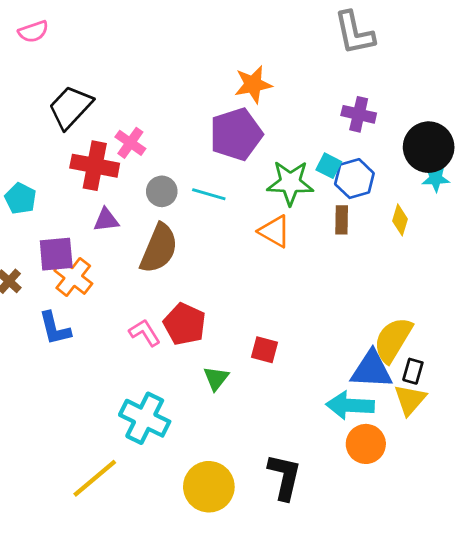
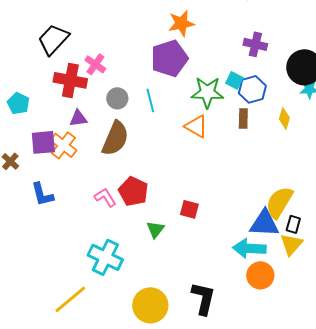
cyan line: (209, 194) -> (150, 100), turned 60
orange cross: (73, 277) -> (63, 145), moved

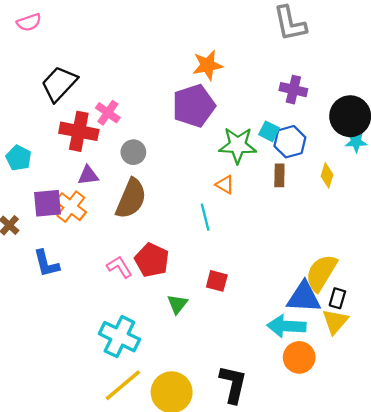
cyan line: (150, 100) -> (205, 217), moved
orange triangle: (196, 126) -> (225, 185), size x0.7
yellow line: (70, 299) -> (123, 385), moved

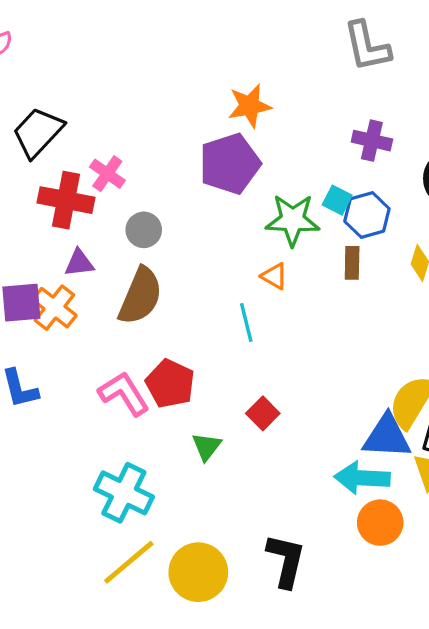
pink L-shape: (119, 267) -> (124, 394), size x1.4
red square: (217, 281) -> (263, 413), turned 30

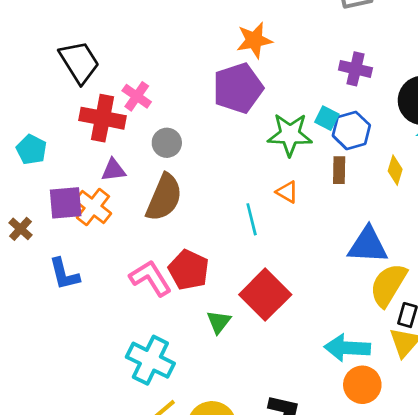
black trapezoid: (38, 132) -> (79, 62), turned 105
orange triangle: (274, 276) -> (287, 192), moved
red square: (263, 413) -> (265, 295), size x1.8
blue triangle: (387, 437) -> (368, 245), moved

